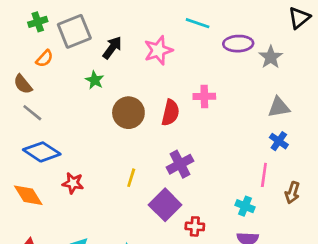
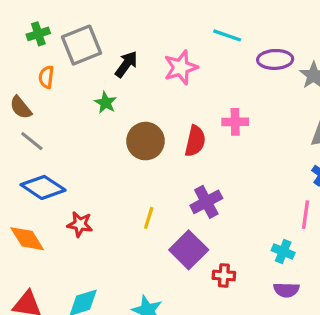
orange semicircle: (44, 58) -> (46, 77), turned 144

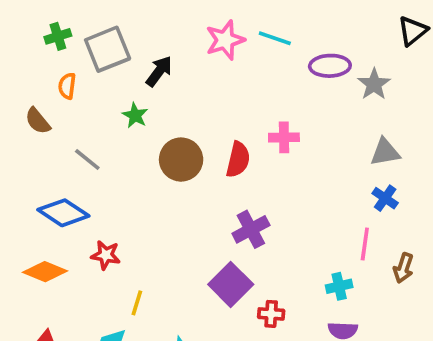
pink star: (181, 67) -> (225, 40), moved
gray line: (32, 141) -> (87, 160), moved
yellow line: (149, 218) -> (137, 303), moved
orange diamond: (27, 239) -> (45, 272), turned -36
cyan cross: (283, 251) -> (339, 286), turned -35

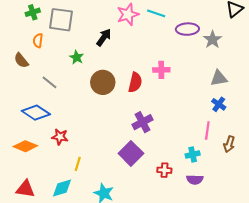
gray square: (108, 49) -> (61, 20), turned 30
black arrow: (159, 71) -> (104, 37), moved
red cross: (271, 314) -> (164, 170), moved

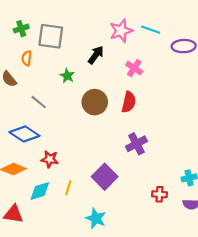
pink cross: (161, 70) -> (134, 68), moved, turned 35
purple square: (131, 153) -> (105, 177), moved
cyan diamond: (62, 188) -> (40, 191), moved

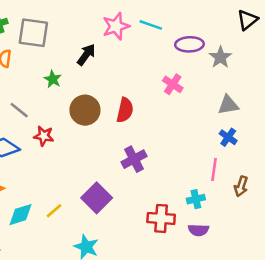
pink cross: (134, 68) -> (173, 84), moved
red star: (50, 159) -> (44, 136), moved
yellow line: (68, 188) -> (54, 211), turned 32
red cross: (159, 194) -> (161, 218), size x1.5

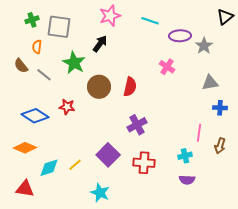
pink star: (116, 26) -> (110, 16), moved
green star: (53, 79) -> (74, 63), size x1.6
gray line: (19, 110) -> (44, 75), moved
blue cross: (228, 137) -> (220, 108), moved, turned -32
red cross: (161, 218) -> (144, 163), moved

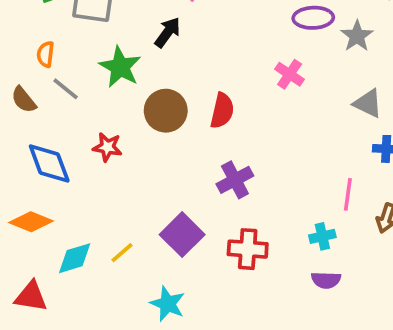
orange semicircle: (37, 47) -> (46, 54), moved
brown semicircle: (21, 66) -> (24, 100), moved
gray triangle: (210, 83) -> (368, 103), turned 36
blue diamond: (35, 116) -> (49, 163), turned 36

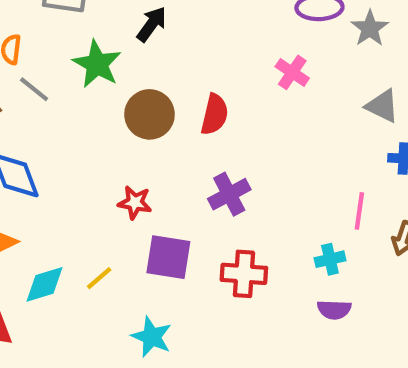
red star: (107, 147) -> (135, 203), moved
purple square: (182, 235) -> (168, 257), turned -36

